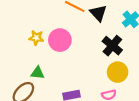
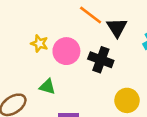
black cross: (112, 46) -> (101, 60), moved, turned -30
green triangle: (38, 73) -> (47, 87), moved

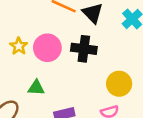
yellow star: (39, 44) -> (19, 46), turned 30

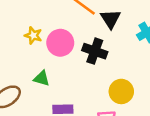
yellow star: (19, 46) -> (33, 35), turned -30

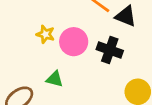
black triangle: (110, 19) -> (126, 16), turned -35

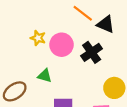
black cross: (110, 50) -> (92, 52), turned 35

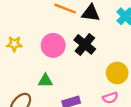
yellow star: (38, 38) -> (14, 44), moved

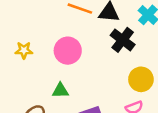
black cross: (85, 44) -> (123, 40), moved

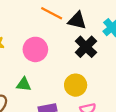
yellow circle: (141, 79) -> (76, 85), moved

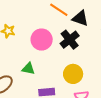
black cross: (86, 47) -> (70, 40), moved

